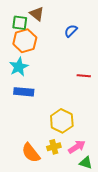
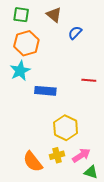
brown triangle: (37, 14) -> (54, 15), moved
green square: (20, 23) -> (21, 15), moved
blue rectangle: (24, 92) -> (45, 91), moved

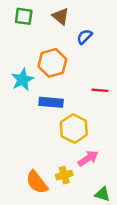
orange hexagon: (26, 43) -> (52, 63), moved
yellow hexagon: (66, 128) -> (74, 129), moved
pink arrow: (81, 155) -> (88, 158), moved

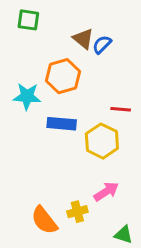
brown triangle: (61, 16) -> (83, 39), moved
cyan star: (22, 80) -> (27, 96), turned 30
yellow hexagon: (74, 129) -> (102, 141), moved

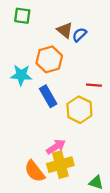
blue rectangle: (62, 124) -> (48, 96), turned 55
pink arrow: (106, 191) -> (56, 147), moved
yellow cross: (77, 212) -> (60, 165), size x1.6

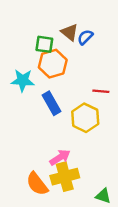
green square: (22, 16) -> (44, 44), moved

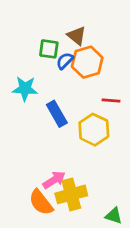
blue semicircle: (85, 37) -> (65, 61), moved
orange hexagon: (53, 64) -> (87, 62), moved
pink arrow: (60, 157) -> (54, 180), moved

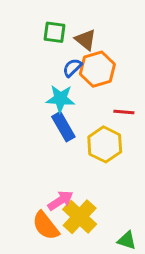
green square: (49, 49) -> (54, 32), moved
cyan star: (25, 89) -> (60, 99), moved
yellow cross: (71, 194) -> (80, 217), turned -32

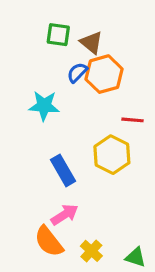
cyan star: (60, 99) -> (44, 106), moved
blue rectangle: (63, 127) -> (63, 170), moved
yellow cross: (80, 217) -> (91, 251), moved, size x0.6

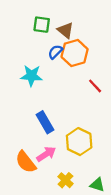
red line: (132, 120) -> (95, 86), turned 42
yellow hexagon: (112, 155) -> (79, 142), moved
orange semicircle: (49, 241) -> (26, 162), moved

